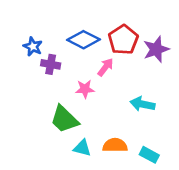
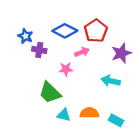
purple star: (156, 49) -> (121, 53), moved
pink arrow: (105, 67) -> (82, 52), turned 32

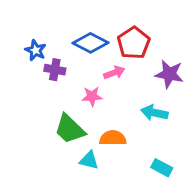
purple star: (121, 53) -> (169, 74), turned 30
orange semicircle: (89, 113) -> (113, 138), moved

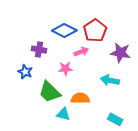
blue star: (36, 50) -> (25, 72), moved

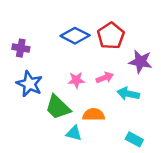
purple cross: (39, 50) -> (21, 48), moved
pink arrow: (81, 52) -> (105, 78), moved
blue star: (25, 72) -> (29, 84), size x1.5

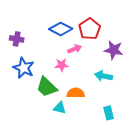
pink arrow: (105, 78) -> (75, 49), moved
cyan rectangle: (134, 139) -> (109, 113), turned 48

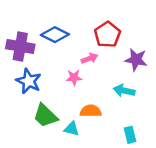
blue diamond: (61, 29) -> (55, 35), moved
purple cross: (17, 39) -> (20, 46), size x1.6
green trapezoid: (47, 87) -> (45, 116), moved

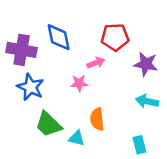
blue diamond: (55, 35) -> (59, 37), turned 52
red pentagon: (107, 35) -> (115, 37), turned 30
cyan arrow: (124, 91) -> (147, 101), moved
orange semicircle: (91, 111) -> (97, 119), turned -96

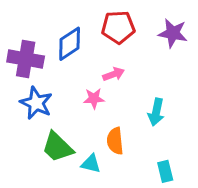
blue diamond: (59, 37) -> (70, 44), turned 68
red pentagon: (115, 37) -> (118, 27), moved
purple star: (146, 64) -> (173, 33), moved
cyan arrow: (147, 101) -> (156, 112), moved, turned -90

